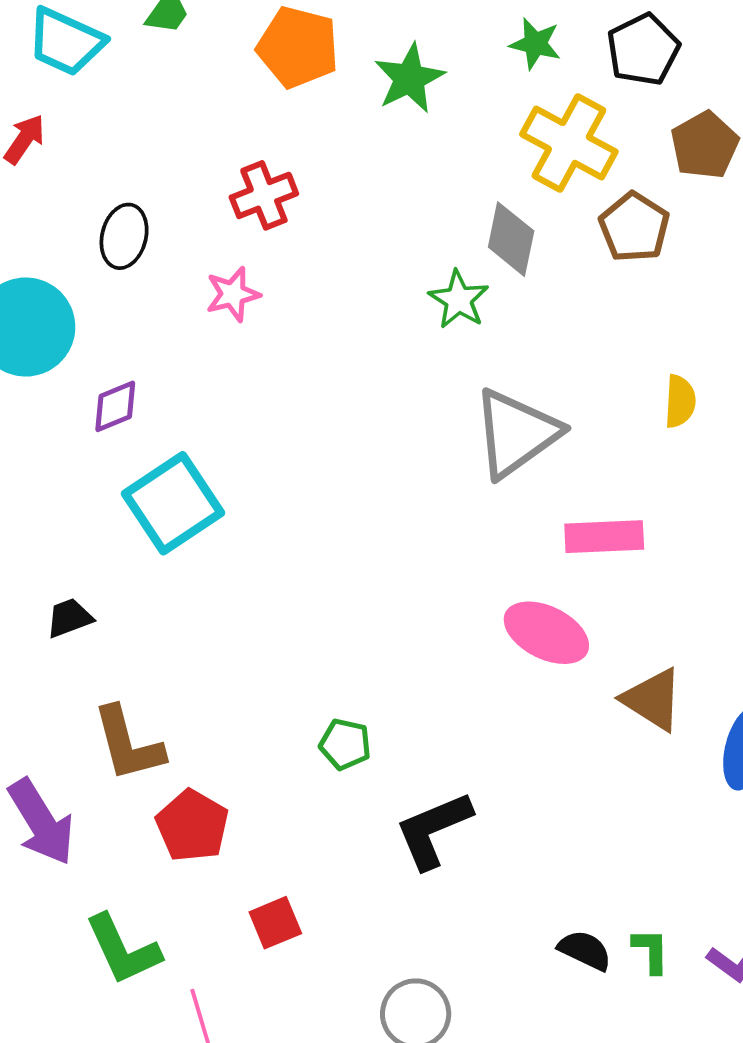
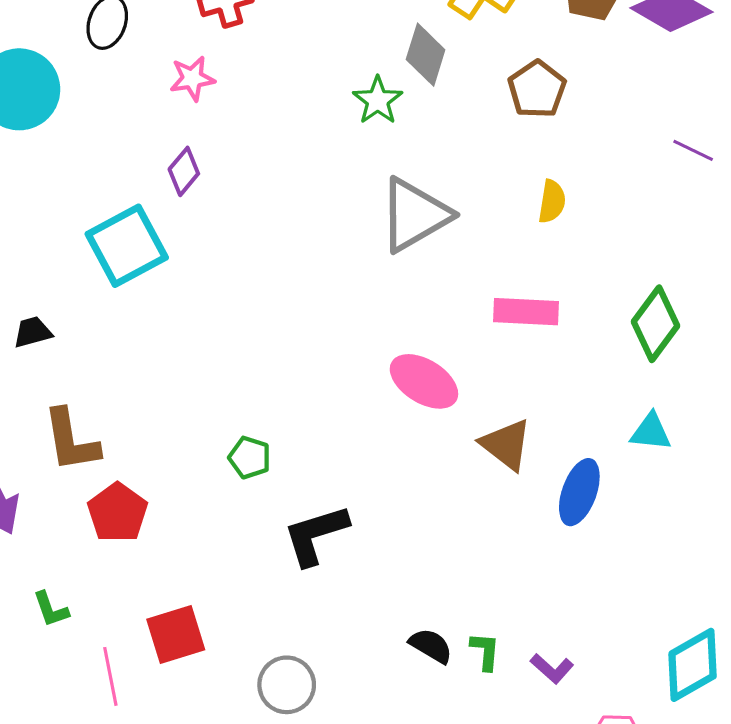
brown pentagon: (634, 227) -> (537, 89), moved
purple diamond: (115, 406) -> (184, 171), moved, turned -33
pink rectangle: (604, 537) -> (526, 312), moved
red square: (275, 923) -> (176, 635), moved, size x1.4
green L-shape: (123, 950) -> (51, 609), size x0.6

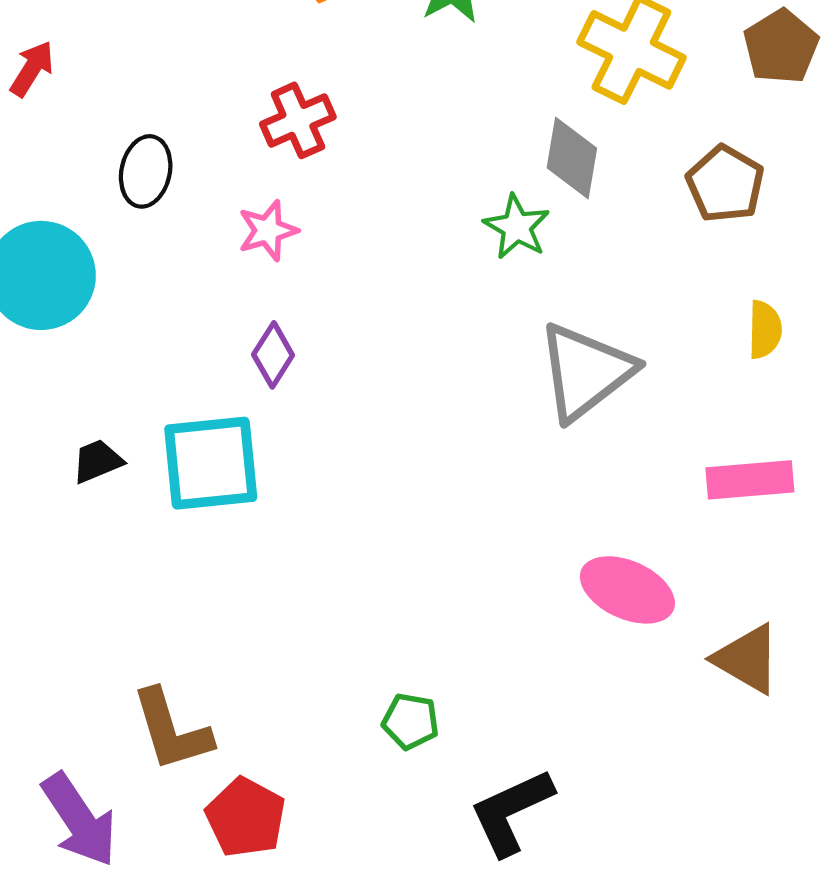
cyan square: (127, 246) -> (211, 463), turned 30
black trapezoid: (33, 332) -> (97, 461), moved

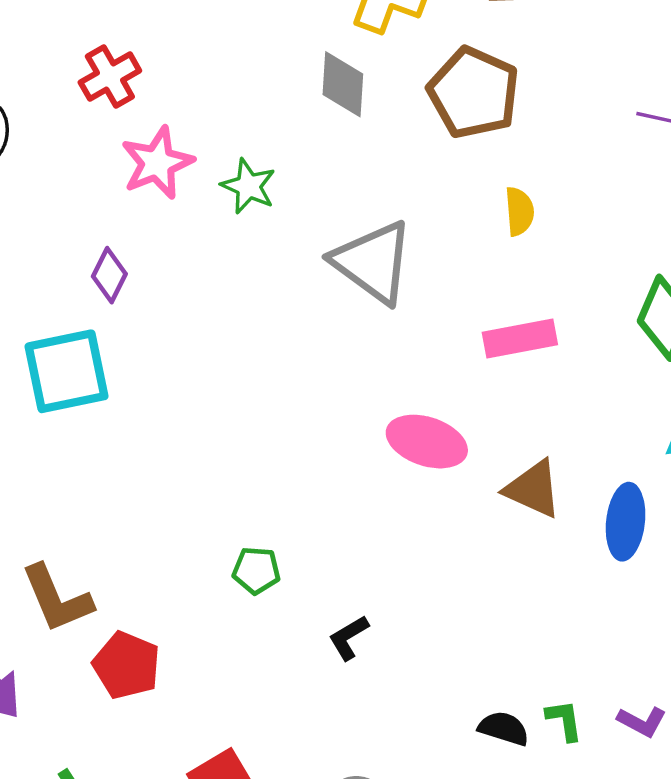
brown pentagon: (725, 184) -> (474, 93), size x1.4
green star: (517, 227) -> (248, 186), moved
pink star: (268, 231) -> (157, 163), moved, size x1.4
gray triangle: (586, 372) -> (373, 262), turned -40
black L-shape: (511, 812) -> (349, 638), size x0.6

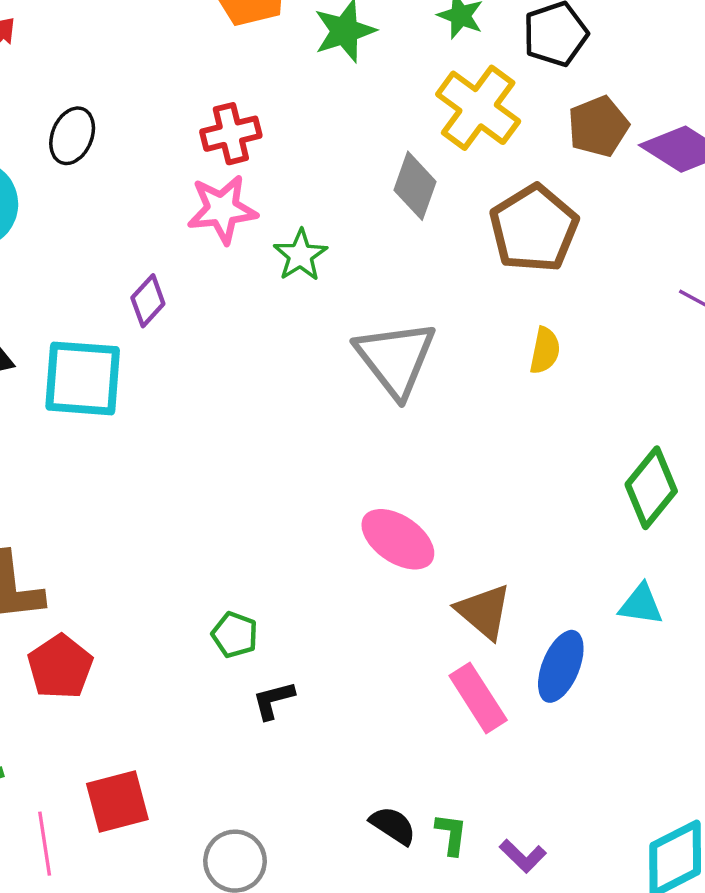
red cross: (110, 76) -> (231, 134), moved
pink rectangle: (520, 339) -> (478, 698), moved, turned 52
green pentagon: (256, 570) -> (235, 635), moved

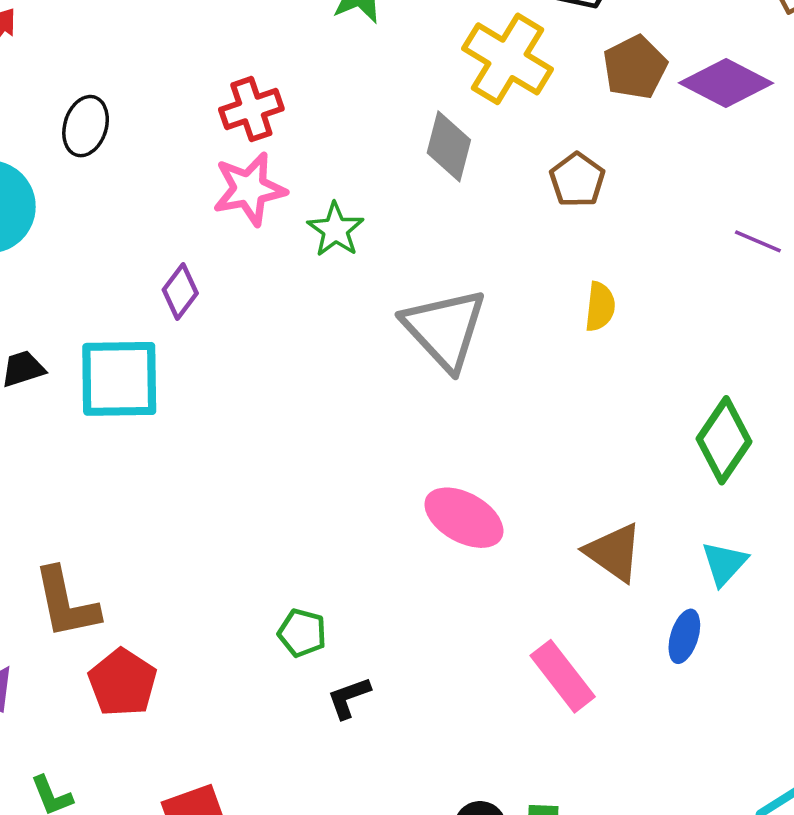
brown pentagon: (534, 228) -> (577, 180), size x0.6
cyan triangle: (641, 605) -> (724, 563), turned -51
brown triangle: (484, 611) -> (614, 552), moved
blue ellipse: (561, 666) -> (684, 636), moved, size x0.7

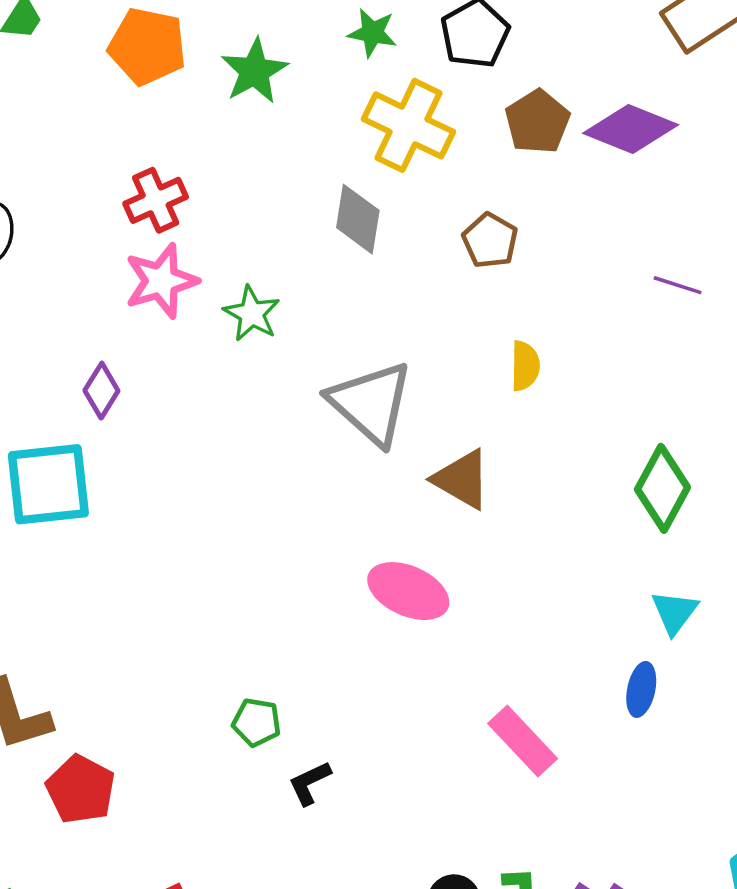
brown triangle: (614, 552) -> (462, 479), moved

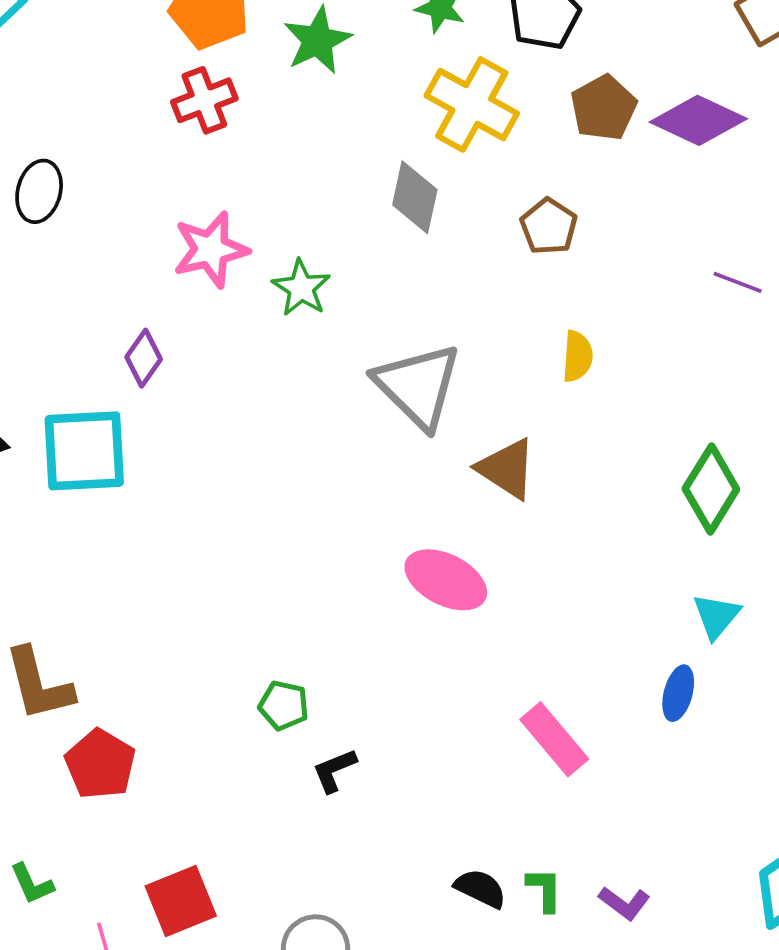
red cross: (156, 200) -> (204, 100), moved

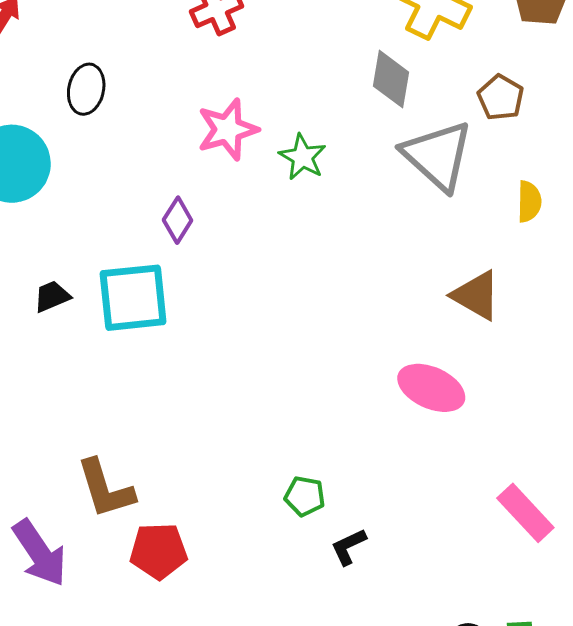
gray triangle: (418, 386) -> (438, 156), moved
red pentagon: (100, 764) -> (159, 551), turned -30

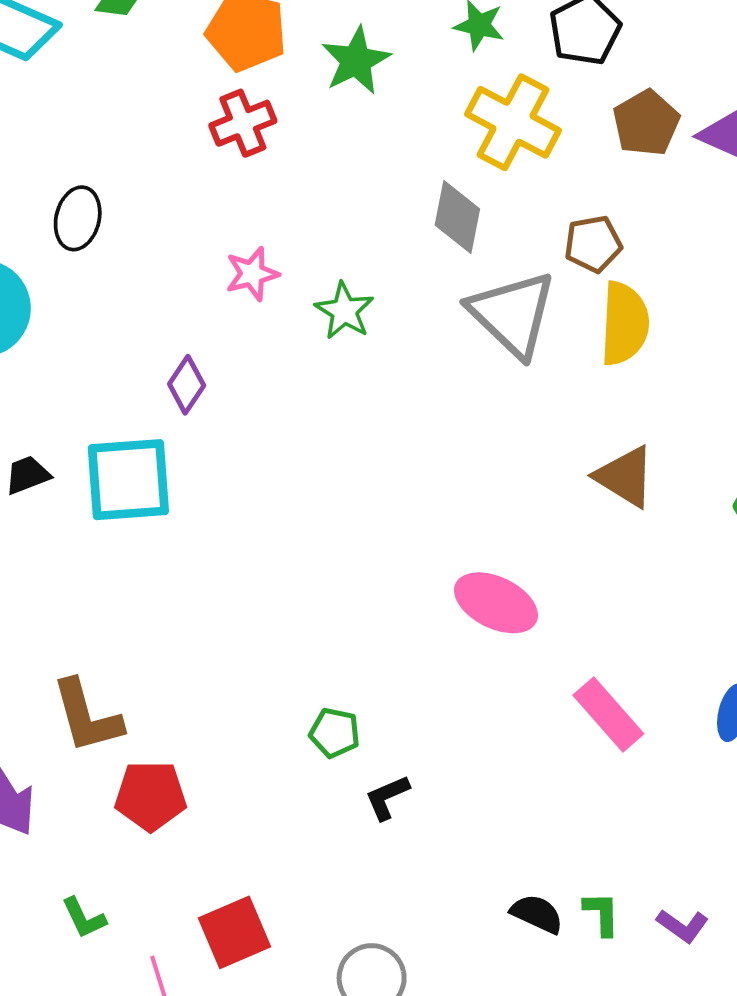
brown pentagon: (501, 97) -> (593, 244), turned 30
pink star: (228, 129) -> (252, 274), size x0.7
yellow semicircle: (529, 202) -> (624, 324), moved, size x1.6
brown triangle: (476, 295) -> (625, 477), moved
pink rectangle: (525, 513) -> (608, 714), moved

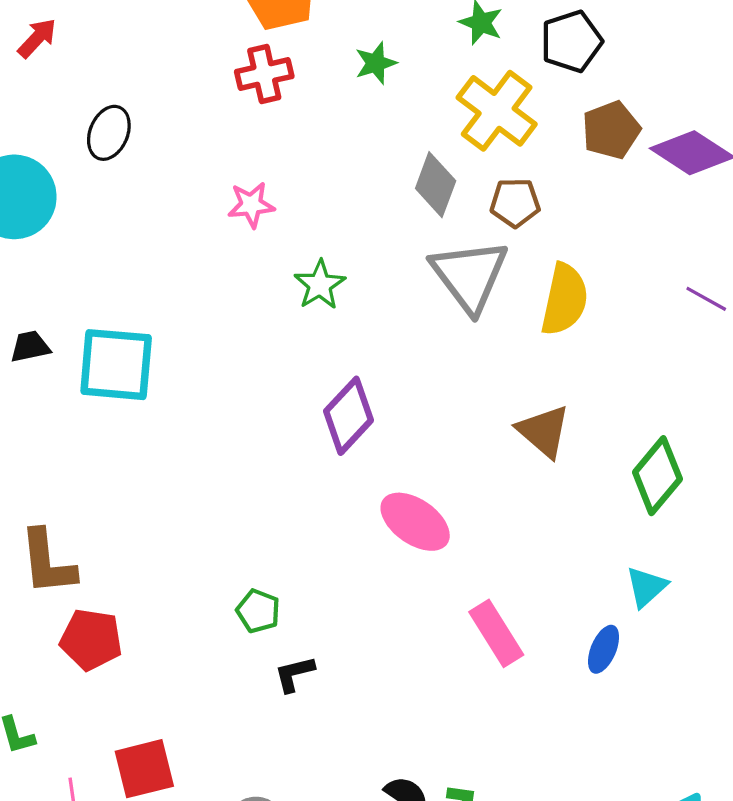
green star: (356, 61) -> (376, 63), moved, size x0.7
brown pentagon: (593, 244) -> (515, 203), moved
green star: (344, 311) -> (320, 285), moved
purple diamond: (187, 385) -> (348, 416), moved, size x1.5

